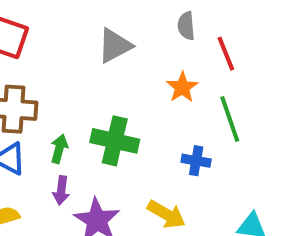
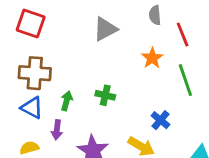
green cross: (115, 141) -> (105, 95), size x0.6
blue cross: (196, 161) -> (160, 120), moved, turned 30
purple arrow: (61, 190) -> (57, 130), moved

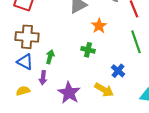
orange star: (152, 58) -> (99, 26), moved
green cross: (105, 95) -> (88, 50), moved

